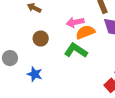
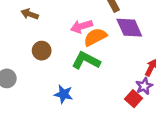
blue star: (35, 74) -> (64, 94), moved

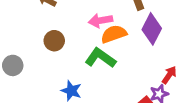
purple diamond: (129, 28) -> (152, 29), turned 44

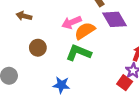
purple diamond: (152, 29) -> (115, 19), turned -45

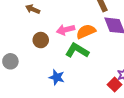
pink arrow: (71, 22) -> (66, 30), moved

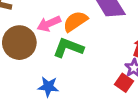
brown circle: (41, 40) -> (19, 43), size x1.6

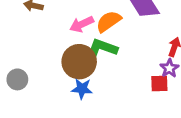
brown circle: (19, 43) -> (79, 62), moved
red square: (124, 83) -> (159, 84), turned -36

